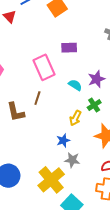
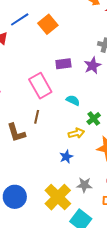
purple star: (96, 79) -> (93, 66), moved
yellow arrow: (75, 118) -> (76, 133), turned -126
gray star: (72, 160) -> (84, 185), moved

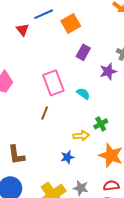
purple rectangle: (63, 64) -> (83, 52), moved, turned -63
cyan semicircle: (73, 100) -> (83, 94), moved
brown L-shape: (16, 133) -> (16, 155), moved

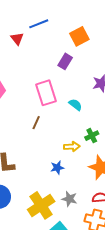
orange square: (71, 24) -> (79, 36), moved
purple rectangle: (83, 52) -> (65, 61), moved

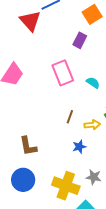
red triangle: (17, 39) -> (30, 21), size x1.6
brown line: (36, 123) -> (70, 117), moved
yellow cross: (41, 205) -> (66, 186), turned -32

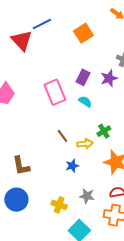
purple rectangle: (80, 40) -> (83, 77), moved
brown line: (70, 117) -> (62, 136), turned -56
yellow cross: (66, 186) -> (59, 205), size x0.6

